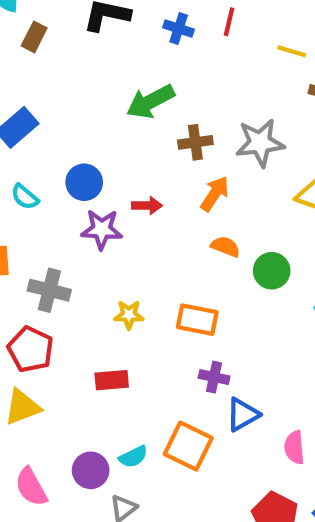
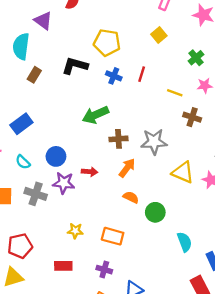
gray cross: (49, 290) -> (36, 194), moved
red pentagon: (31, 349) -> (20, 246), turned 30
purple cross: (214, 377) -> (104, 270), moved

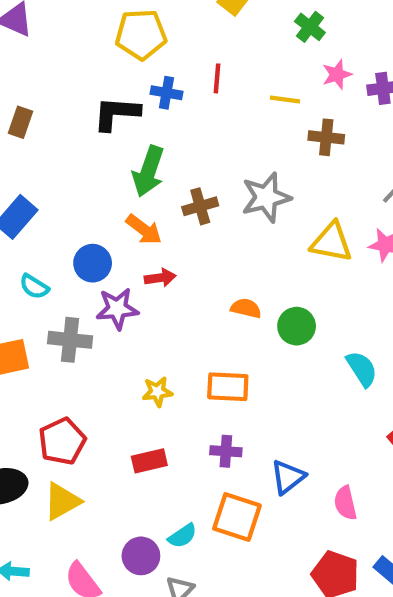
black L-shape: (75, 66) -> (116, 113), moved
green arrow: (95, 115) -> (148, 171), turned -35
orange arrow: (127, 168) -> (144, 230), moved, turned 102

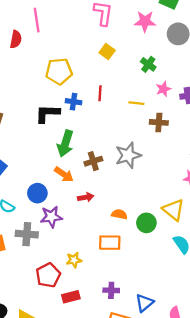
yellow triangle: (331, 242) -> (174, 210), moved, turned 30
red arrow: (160, 278) -> (86, 197), moved
orange rectangle: (228, 387) -> (110, 243), moved
red pentagon: (62, 441) -> (48, 275), moved

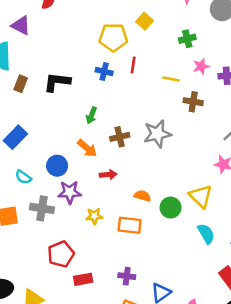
green cross: (148, 64) -> (187, 39), turned 35
yellow pentagon: (59, 71) -> (113, 37), moved
black L-shape: (47, 113) -> (57, 82), moved
green arrow: (65, 144) -> (91, 115), size x0.6
yellow star: (74, 260) -> (94, 216), moved

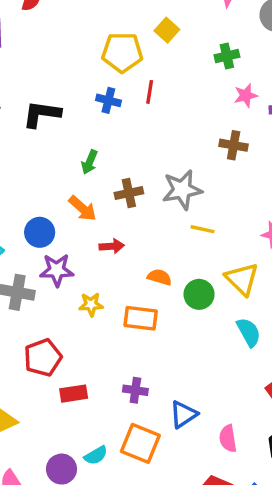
yellow line: (171, 79) -> (203, 229), moved

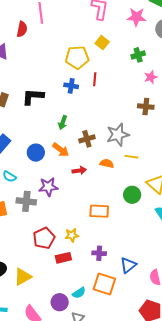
blue circle: (40, 232) -> (36, 153), moved
orange semicircle: (160, 277) -> (107, 163), moved
yellow star: (91, 304) -> (72, 235), moved

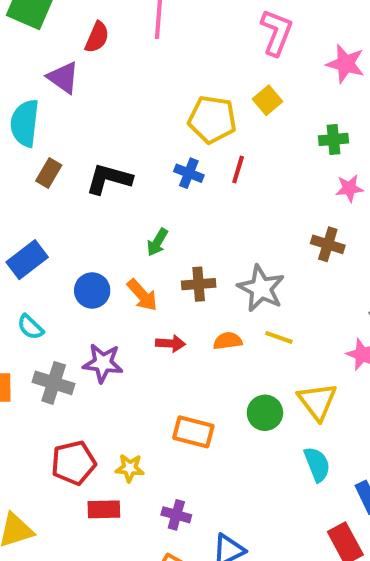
red semicircle: (22, 29) -> (97, 37), moved
gray star: (118, 135) -> (261, 288), turned 30
orange semicircle: (107, 163) -> (228, 341), turned -32

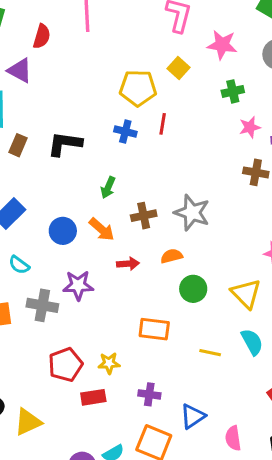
pink star: (345, 64) -> (222, 45), moved
brown cross: (328, 244) -> (256, 172), moved
yellow line: (279, 337) -> (210, 353), moved
green circle: (265, 413) -> (193, 289), moved

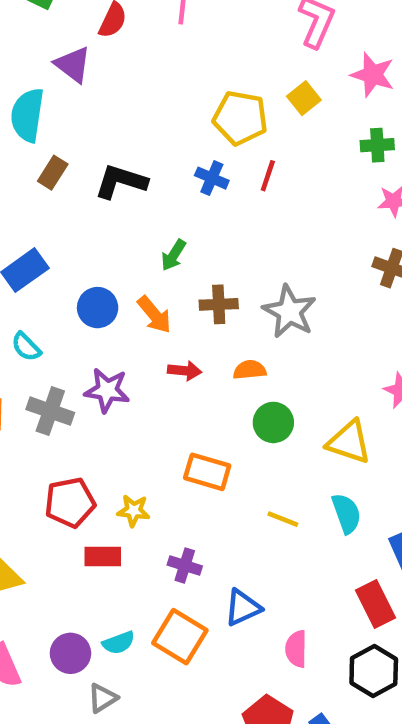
yellow triangle: (246, 294) -> (349, 442), turned -36

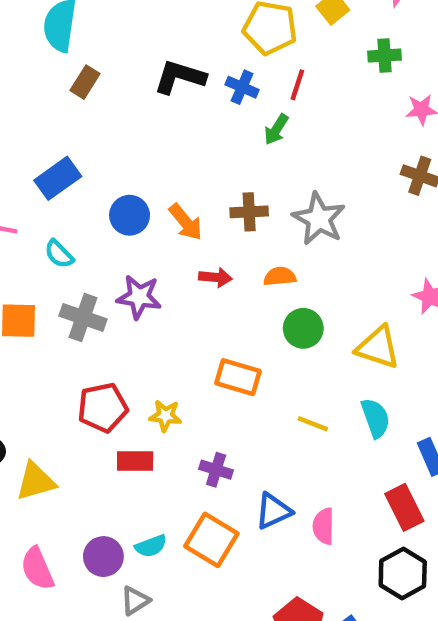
green cross: (377, 145) -> (385, 56), moved
black L-shape: (121, 182) -> (180, 77), moved
green arrow: (174, 255) -> (276, 129), moved
pink semicircle: (296, 649) -> (323, 526), moved

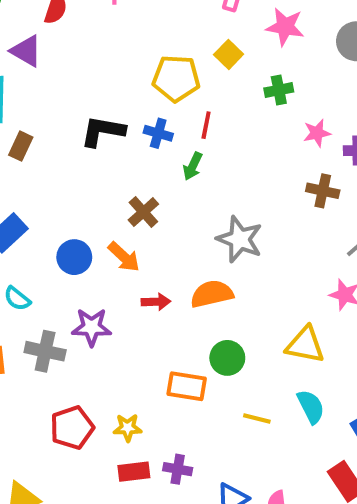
brown cross: (249, 212) -> (143, 212), moved, turned -32
orange semicircle: (280, 276) -> (212, 294), size x1.5
green circle: (303, 328) -> (227, 358), moved
red rectangle: (135, 461) -> (134, 472), moved

